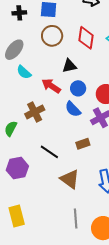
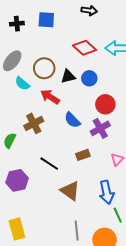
brown circle: (52, 36) -> (44, 68), moved
red diamond: (86, 38) -> (85, 48), turned -55
blue circle: (78, 88) -> (89, 78), moved

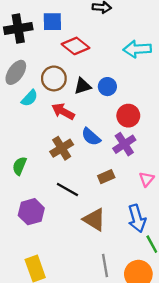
black cross: (17, 24) -> (18, 28), size x1.6
red diamond: (85, 48) -> (76, 46), moved
cyan semicircle: (22, 83) -> (30, 98), turned -84
brown cross: (34, 123) -> (62, 148), moved

